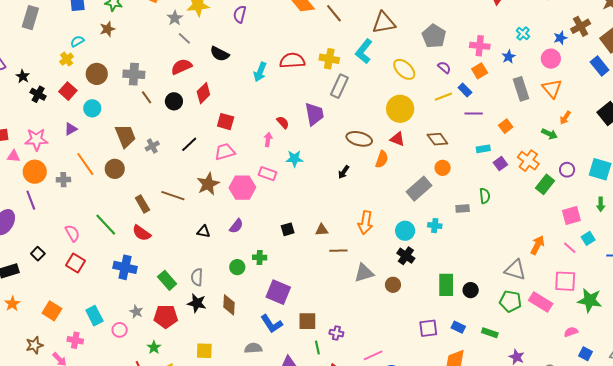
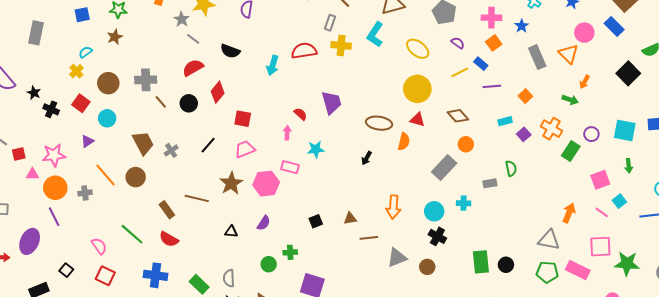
pink circle: (551, 59) -> (584, 33), moved
gray rectangle: (339, 86) -> (330, 23), moved, size x0.7

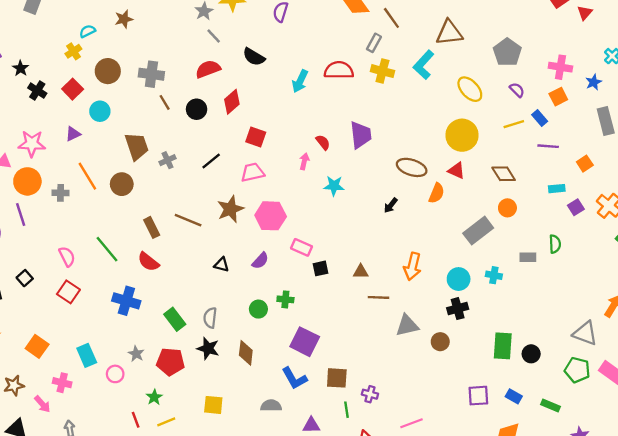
pink rectangle: (290, 167) -> (301, 247), moved
black cross: (437, 236) -> (458, 309), turned 36

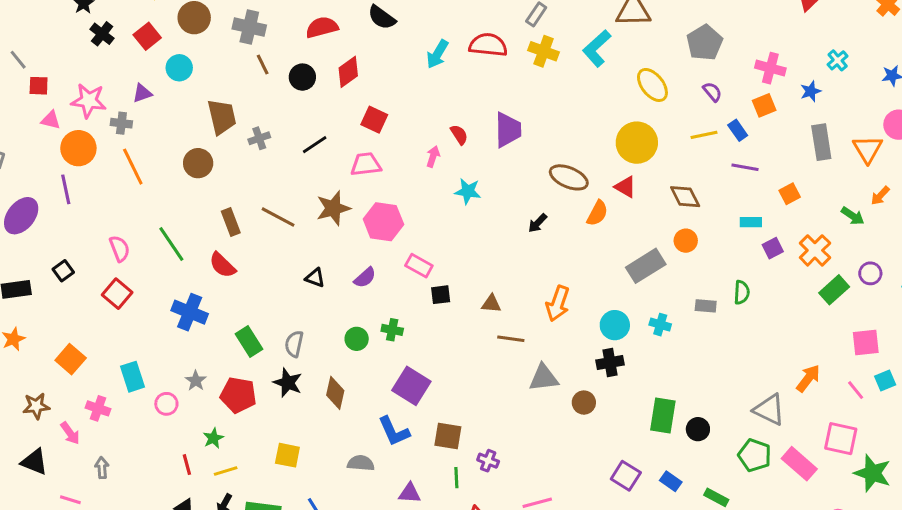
orange line: (87, 176) -> (133, 167), moved
gray cross: (61, 193) -> (121, 123), moved
purple square: (478, 396) -> (626, 476), turned 30

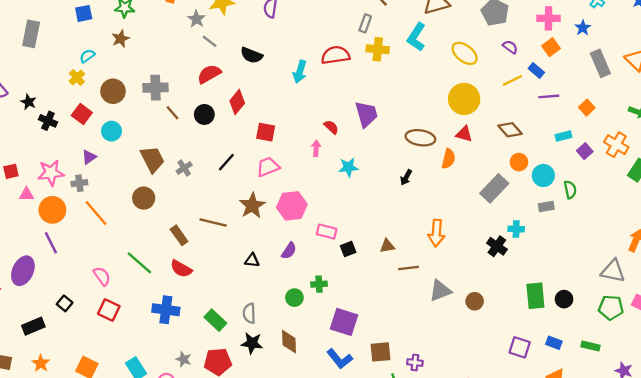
cyan circle: (615, 325) -> (543, 175), moved
black cross: (610, 362) -> (497, 246), moved, turned -30

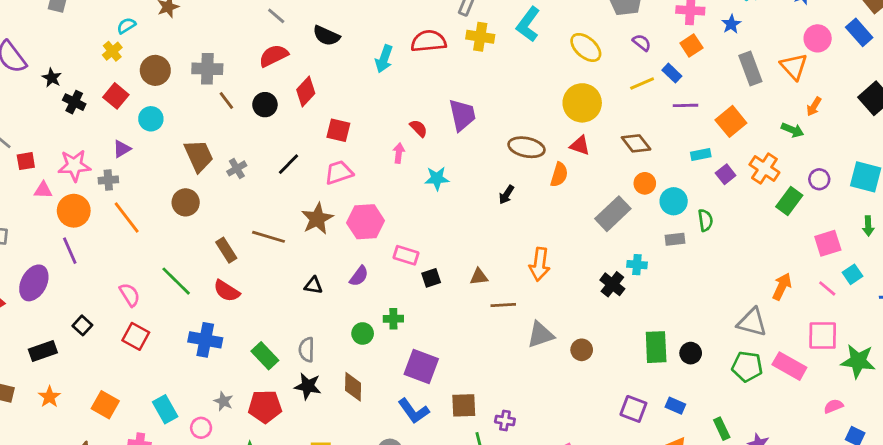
orange square: (587, 108) -> (731, 121), size x1.5
green rectangle: (591, 346) -> (722, 429), moved, turned 48

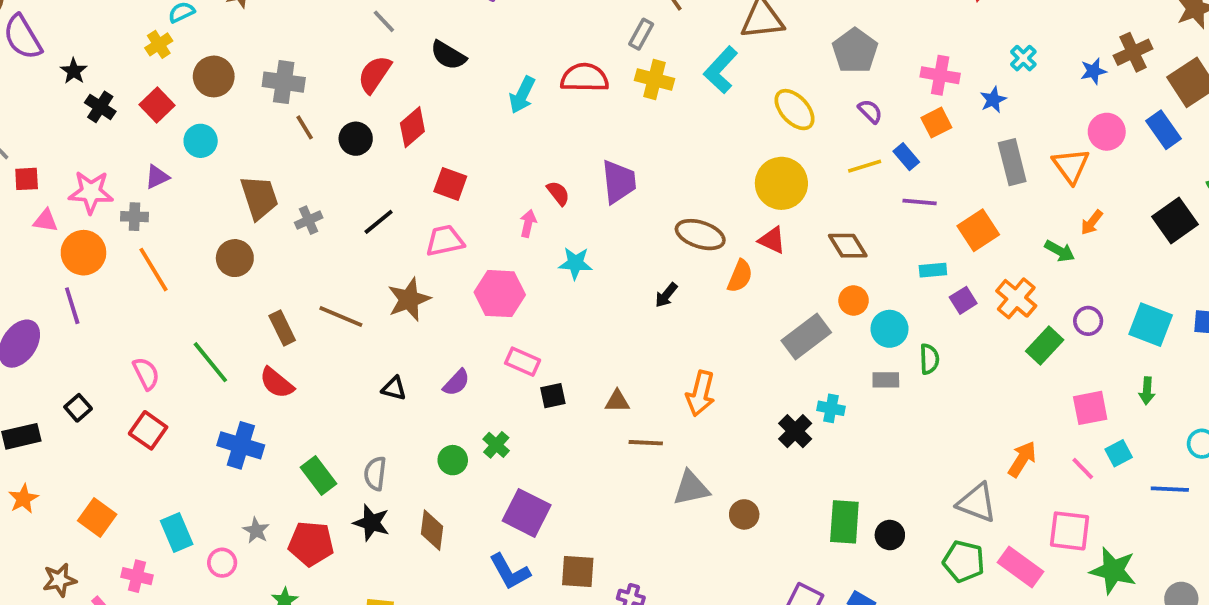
red semicircle: (274, 56) -> (374, 74), turned -36
pink hexagon: (366, 222) -> (500, 294), moved
green cross: (393, 319) -> (496, 445), turned 36

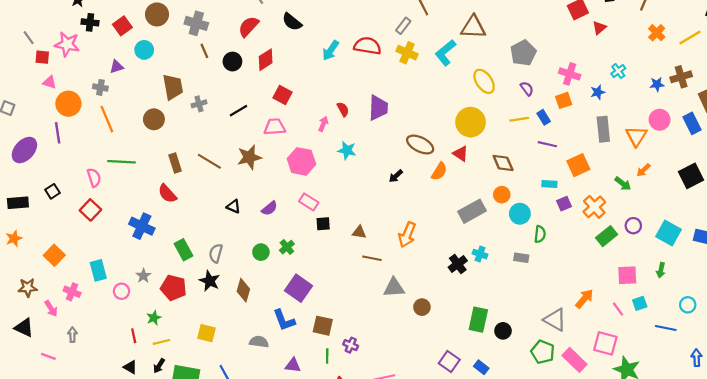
black cross: (100, 107) -> (90, 22), turned -35
pink star: (91, 192) -> (67, 44), moved
green line: (210, 362) -> (121, 162), moved, turned -56
gray rectangle: (886, 380) -> (521, 258), moved

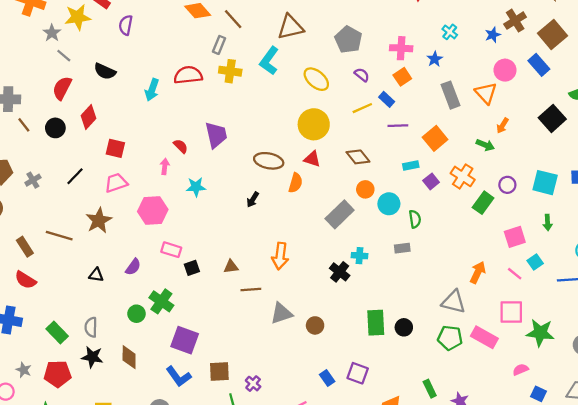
green cross: (287, 247) -> (161, 301), size x1.5
purple cross: (351, 345) -> (253, 384), turned 32
blue rectangle: (481, 367) -> (327, 378), moved, turned 32

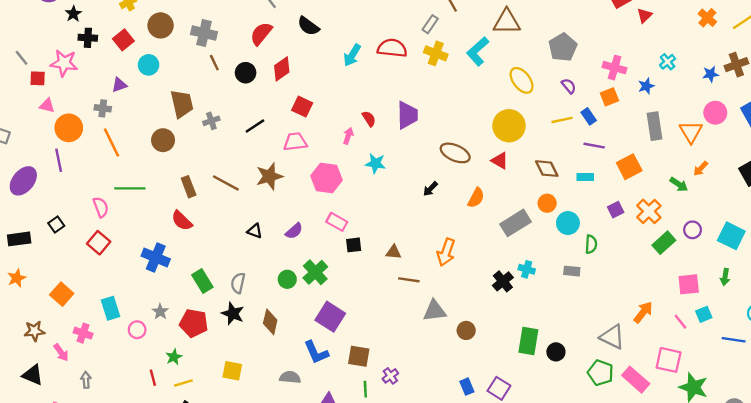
cyan rectangle: (411, 165) -> (585, 177), moved
orange semicircle: (295, 183) -> (476, 198), moved

